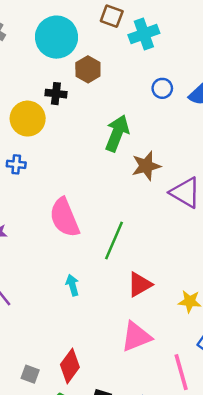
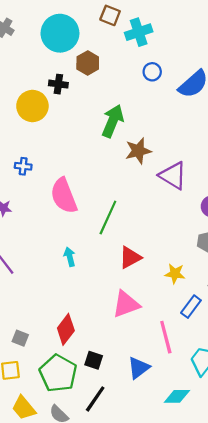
blue circle: (162, 88) -> (152, 72), moved
blue cross: (16, 164) -> (23, 166), moved
gray square: (30, 374) -> (20, 338), moved

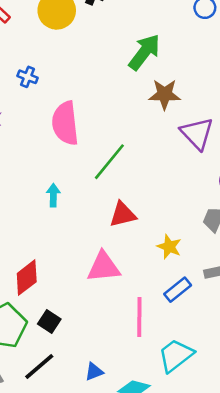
blue triangle: (139, 368) -> (94, 372), moved, size x0.7

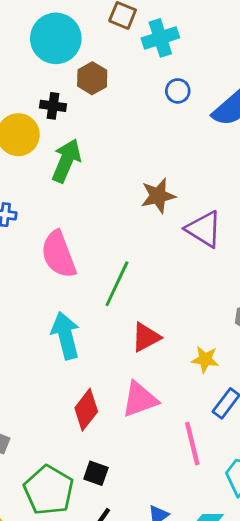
green arrow: (144, 52) -> (66, 161), moved
cyan arrow: (53, 195) -> (66, 335), size x1.8
red diamond: (27, 278) -> (86, 410), moved

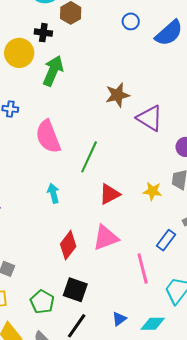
cyan arrow: (66, 335) -> (53, 193), size x0.6
yellow star: (205, 359) -> (152, 191), moved
black square: (96, 473) -> (75, 290), size x1.4
green pentagon: (49, 490) -> (42, 302), size x0.7

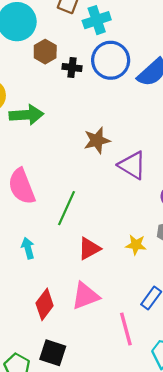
blue circle: (131, 21) -> (111, 60), size x2.0
black cross: (43, 33) -> (72, 67), moved
green arrow: (53, 71) -> (26, 115), turned 64

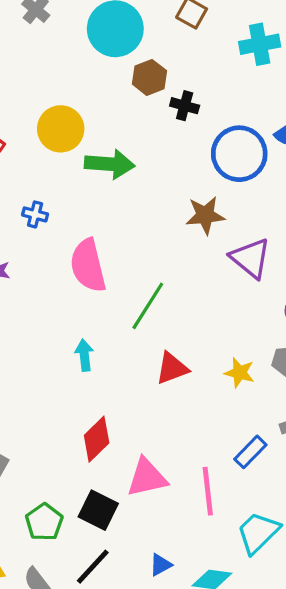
cyan cross: (97, 20) -> (260, 44), moved
blue circle: (111, 60) -> (239, 154), moved
pink triangle: (85, 296) -> (147, 478), moved

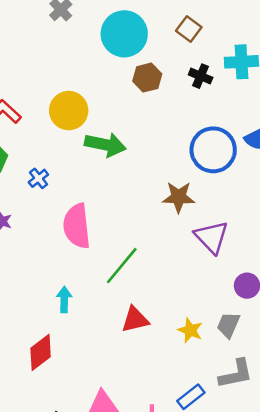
black cross: (185, 106) -> (201, 76), moved
blue cross: (35, 214) -> (38, 178), turned 30
red diamond: (97, 439) -> (41, 352), moved

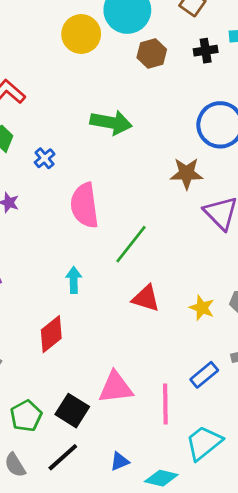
black cross: (201, 76) -> (206, 51), turned -30
yellow circle: (69, 111) -> (81, 34), moved
red triangle: (135, 320) -> (146, 298), turned 32

